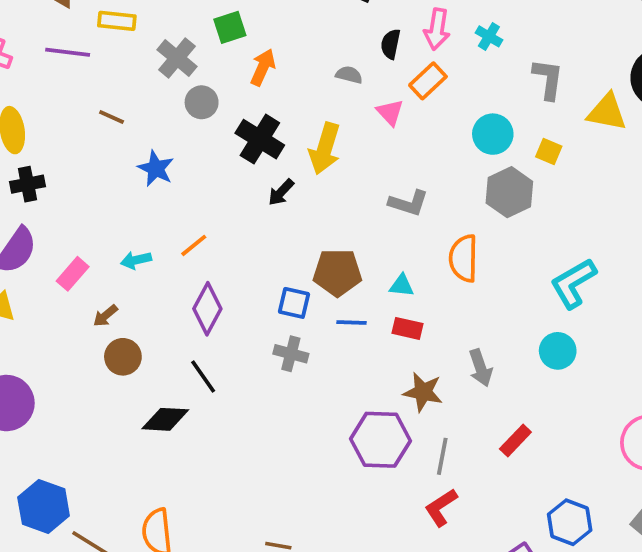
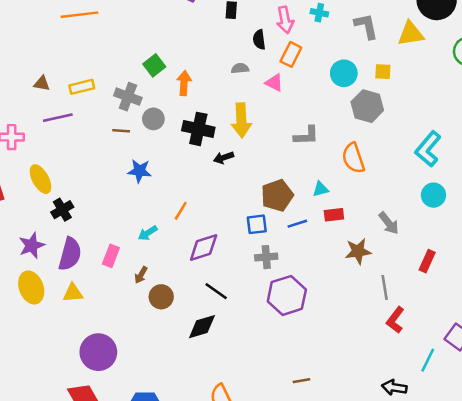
brown line: (112, 117) -> (121, 131), moved
black arrow: (281, 192) -> (224, 158), turned 48
purple diamond: (207, 309) -> (204, 248), turned 64
purple hexagon: (380, 440) -> (287, 295), moved

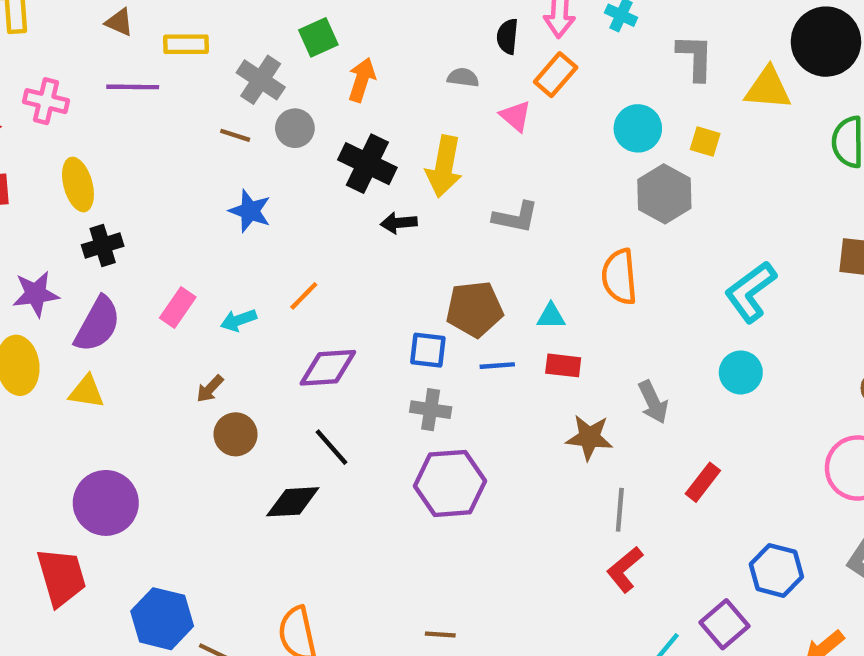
gray L-shape: (306, 136) -> (516, 217), moved
pink rectangle: (111, 256) -> (178, 307), moved

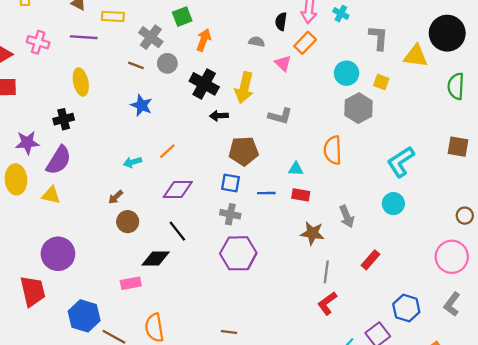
yellow ellipse: (78, 185) -> (81, 82), moved
pink rectangle: (178, 307) -> (131, 283), moved, turned 42
brown pentagon: (474, 309) -> (244, 151), moved

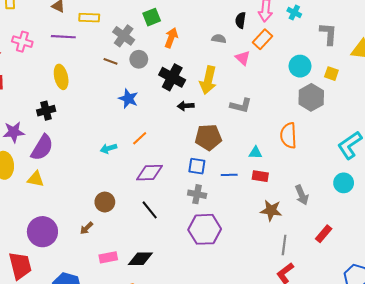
blue star: (142, 105) -> (128, 99), moved
brown arrow: (116, 197) -> (86, 228), moved
black diamond: (156, 258) -> (140, 259), moved

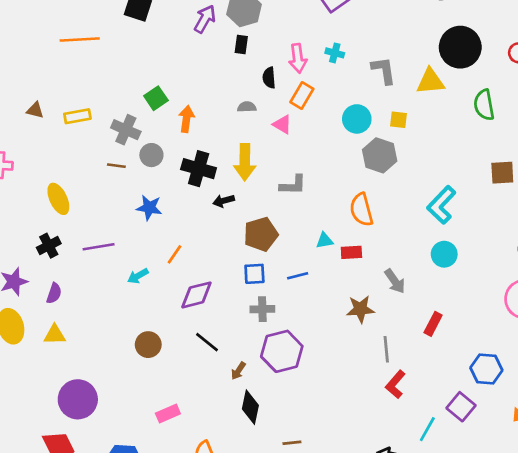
purple line: (63, 37) -> (99, 247), moved
purple semicircle: (42, 148) -> (54, 293), size x0.6
red rectangle: (260, 176) -> (351, 252), moved
brown arrow: (86, 228) -> (238, 371), moved
black diamond: (140, 259) -> (250, 407), moved, turned -65

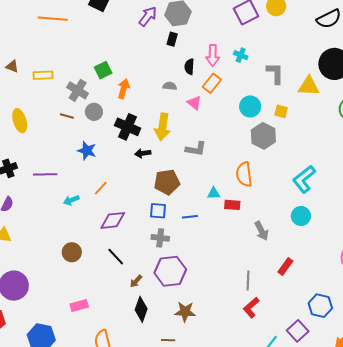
yellow ellipse: (58, 199) -> (20, 121), moved
brown star: (360, 309) -> (185, 312), moved

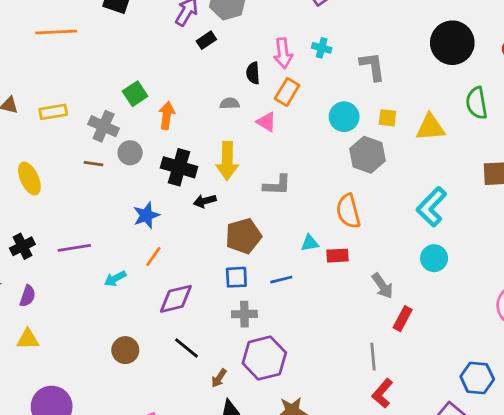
black rectangle: (172, 39) -> (206, 40), moved, turned 48
yellow triangle: (309, 86) -> (430, 127), moved
blue star: (87, 151) -> (146, 215), moved, turned -30
red rectangle: (285, 267) -> (403, 319), moved

